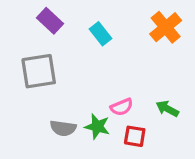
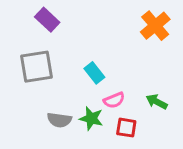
cyan rectangle: (101, 34) -> (94, 73), moved

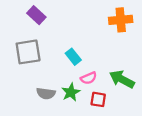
orange cross: (155, 26) -> (121, 20), turned 35
green arrow: (157, 102) -> (122, 79), size x1.5
green star: (91, 118) -> (71, 92), turned 30

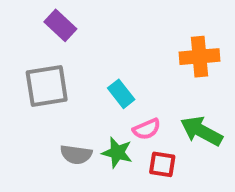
orange cross: (121, 20) -> (199, 57), moved
green star: (71, 92) -> (117, 153), turned -30

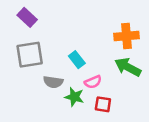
purple rectangle: (60, 25) -> (27, 17), moved
green arrow: (201, 131) -> (128, 67), moved
gray semicircle: (76, 155) -> (53, 82), moved

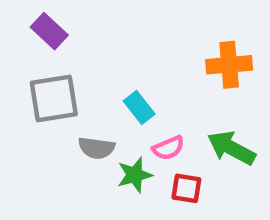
green arrow: (128, 67) -> (231, 148), moved
green star: (74, 97) -> (135, 175), turned -30

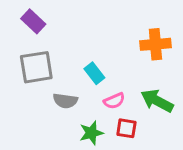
green star: (135, 175) -> (91, 133), moved

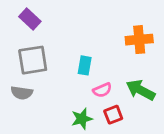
cyan rectangle: (94, 73) -> (85, 65), turned 48
gray semicircle: (65, 101) -> (22, 93), moved
red square: (126, 128) -> (113, 115), turned -30

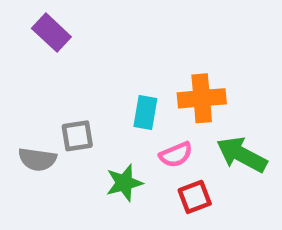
orange cross: (139, 40) -> (202, 98), moved
gray square: (33, 60) -> (77, 136), moved, size x0.6
green star: (82, 119) -> (124, 183), moved

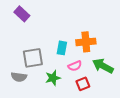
gray square: (77, 136) -> (33, 58), size x1.5
gray semicircle: (37, 159) -> (19, 77), moved

